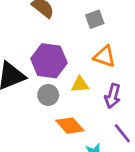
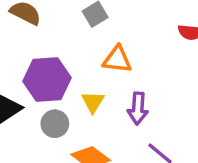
yellow triangle: (80, 84) -> (93, 102), turned -42

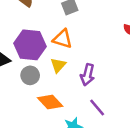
orange triangle: (117, 60) -> (62, 39), moved

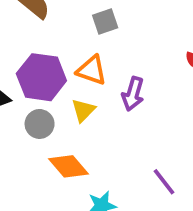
purple arrow: (88, 75) -> (133, 94), moved
purple line: (97, 108) -> (164, 182), moved

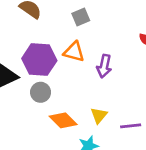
yellow triangle: (83, 110) -> (99, 115), moved
purple line: (164, 182) -> (131, 126), turned -54

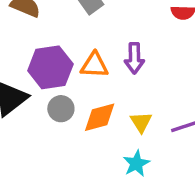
orange triangle: (74, 52) -> (94, 65), moved
orange diamond: (63, 120) -> (100, 117), moved, turned -48

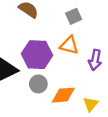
orange triangle: (94, 65) -> (69, 45), moved

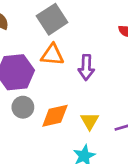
gray square: (74, 16) -> (52, 19), size x1.5

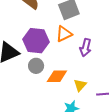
orange triangle: (52, 55) -> (64, 34), turned -42

